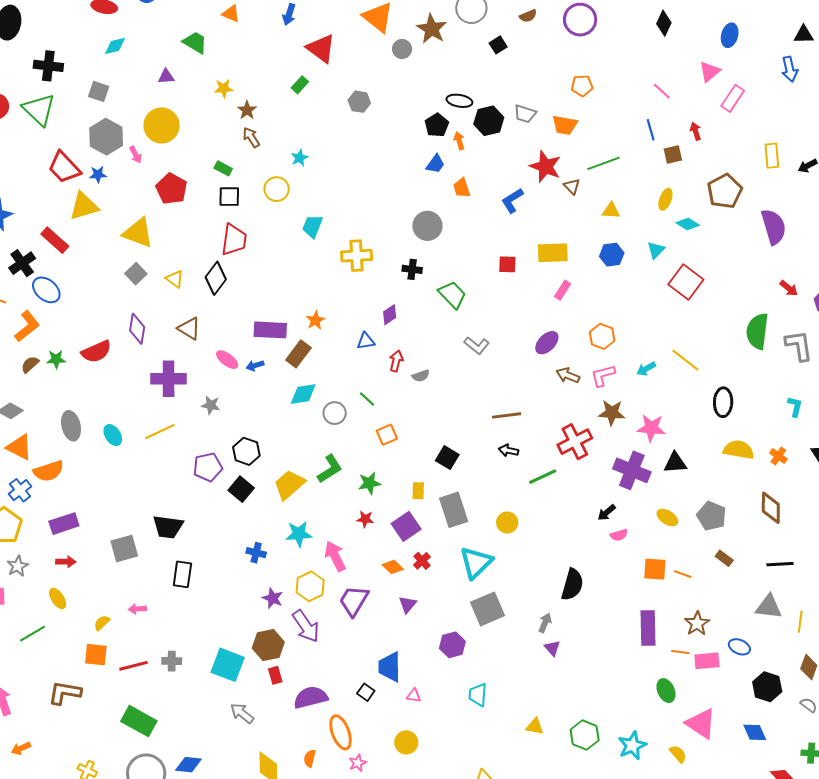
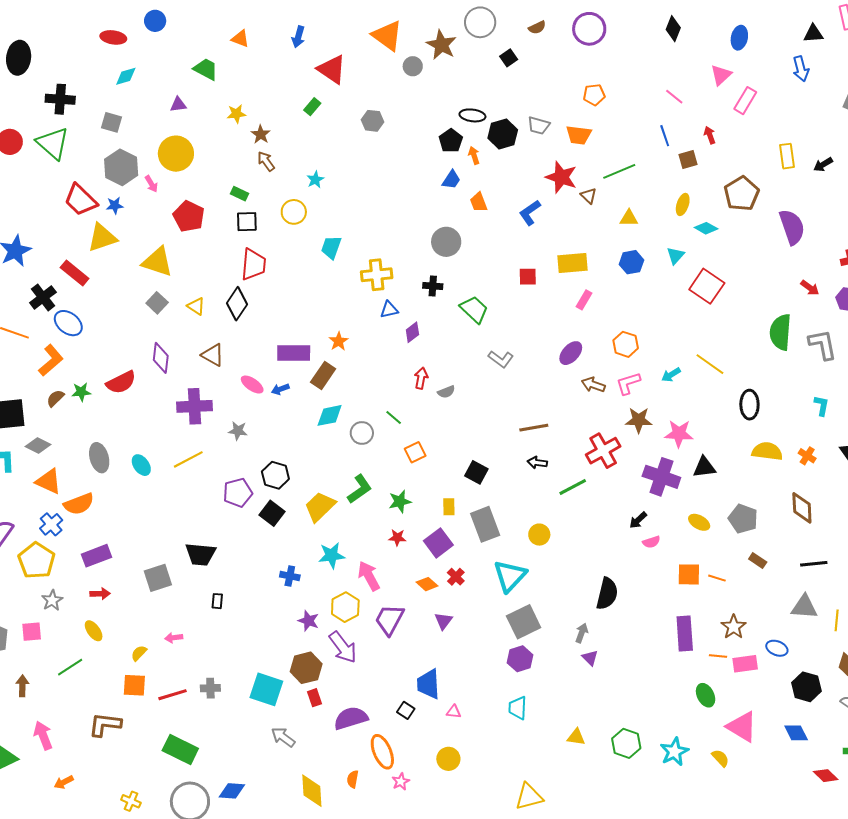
blue triangle: (366, 341) -> (389, 310), moved
black rectangle: (182, 574) -> (217, 601), size x0.6
purple hexagon: (452, 645) -> (520, 659), moved

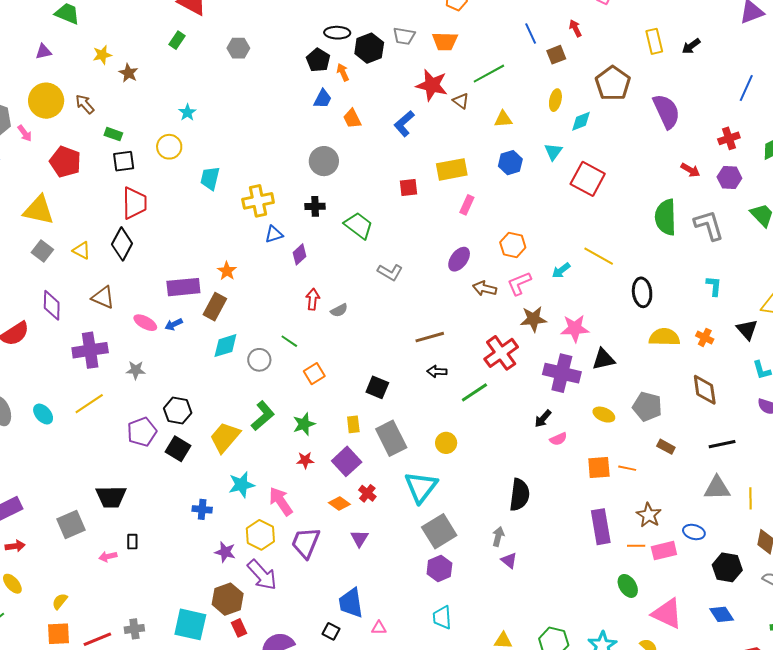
brown arrow: (266, 161) -> (85, 104), moved
cyan diamond: (706, 228) -> (581, 121), turned -45
pink arrow: (174, 638) -> (108, 557), moved

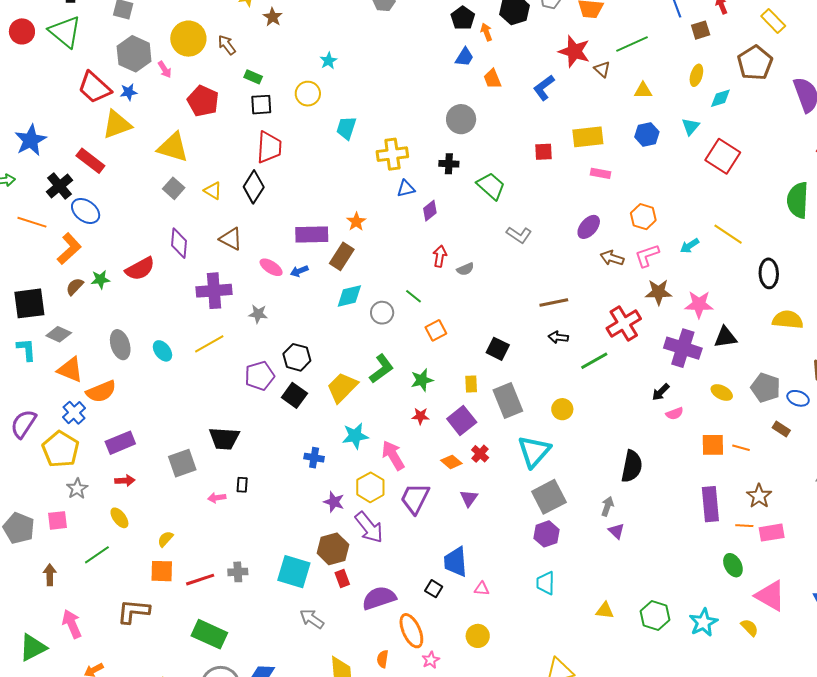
yellow rectangle: (654, 41) -> (773, 21), moved, turned -35
pink rectangle: (467, 205) -> (600, 173), turned 72
blue ellipse: (694, 532) -> (798, 398), moved

